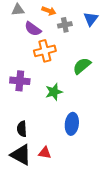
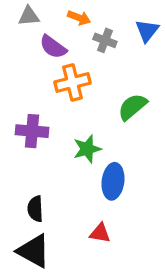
gray cross: (65, 25) -> (105, 40), turned 32
blue ellipse: (72, 124) -> (113, 181), moved
red triangle: (45, 153) -> (100, 233), moved

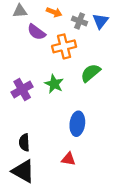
gray cross: (105, 40) -> (80, 21), moved
orange cross: (73, 83) -> (64, 46), moved
purple cross: (32, 131) -> (22, 89), turned -35
green star: (87, 149) -> (54, 84), moved, turned -30

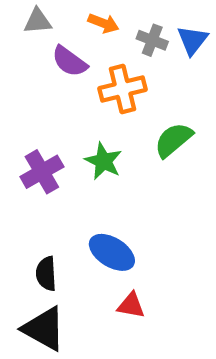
blue ellipse: (77, 124) -> (112, 252), moved, turned -65

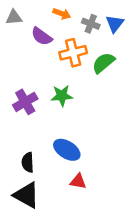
gray triangle: (38, 21) -> (14, 17), moved
green semicircle: (173, 140) -> (103, 63), moved
green star: (103, 161) -> (62, 96), turned -30

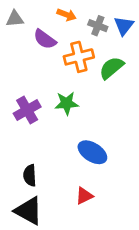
blue ellipse: (67, 150) -> (92, 152), moved
red triangle: (78, 181) -> (84, 196), turned -36

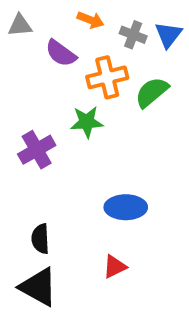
green star: (67, 103) -> (87, 122), moved
blue ellipse: (92, 152) -> (126, 207), turned -32

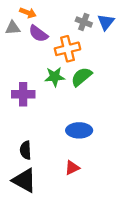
orange arrow: (90, 20) -> (28, 13), moved
gray triangle: (20, 25) -> (13, 28), moved
green semicircle: (152, 92) -> (81, 77), moved
purple cross: (37, 150) -> (23, 94), turned 30

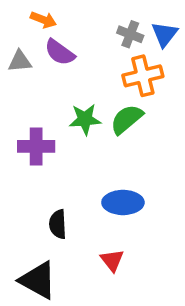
gray triangle: (13, 28) -> (20, 61), moved
orange cross: (67, 49) -> (143, 76), moved
black semicircle: (26, 150) -> (58, 224), moved
red triangle: (72, 168) -> (112, 260), turned -42

